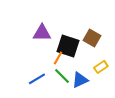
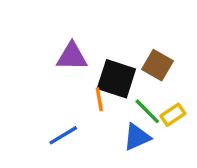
orange line: (58, 58) -> (99, 99), turned -40
green line: (62, 76) -> (147, 111), moved

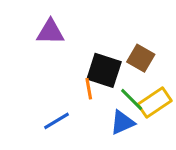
purple triangle: (72, 57) -> (50, 32), moved
yellow rectangle: (173, 115) -> (155, 103), size x1.5

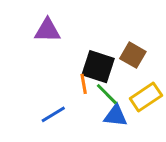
green line: (132, 99) -> (107, 94), moved
blue triangle: (122, 122) -> (115, 116), turned 30

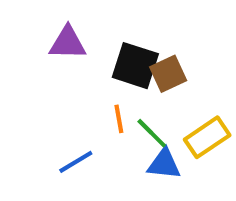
brown square: (133, 55) -> (168, 74), moved, turned 35
black square: (98, 67) -> (135, 66), moved

